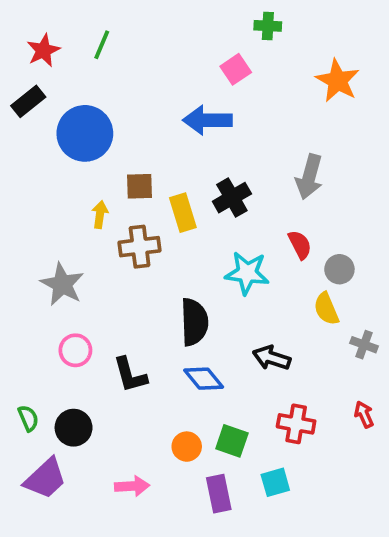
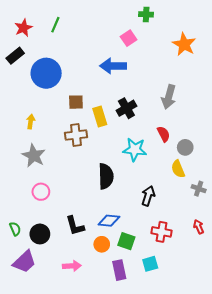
yellow arrow: (100, 215) -> (31, 122), moved
black arrow: (272, 358) -> (148, 196), turned 90
black L-shape: (130, 375) -> (75, 226), moved
blue diamond: (204, 379) -> (109, 221), moved, turned -45

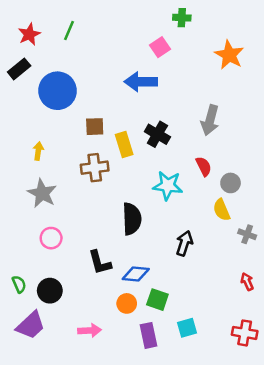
black cross: (126, 108) -> (157, 134), turned -30
black L-shape: (75, 226) -> (100, 262), moved
red cross: (162, 232) -> (245, 333), moved

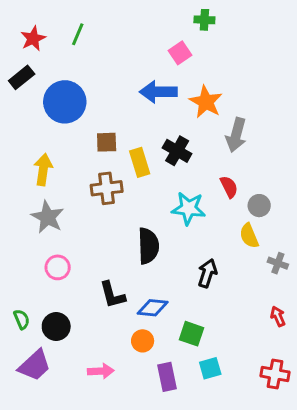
orange star: (229, 55) -> (206, 102), moved
yellow arrow: (38, 151) -> (43, 170), size x1.5
green square: (157, 300) -> (191, 334), moved

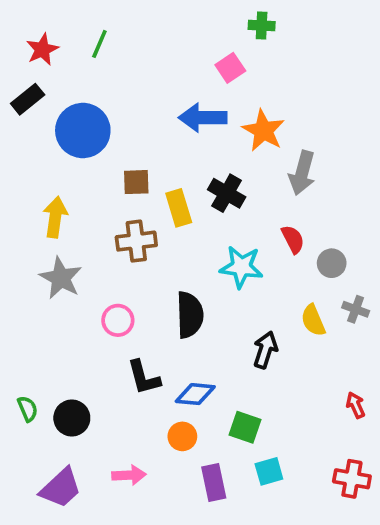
yellow semicircle: (249, 236) -> (313, 320), moved
gray cross: (278, 263) -> (356, 309), moved
pink circle: (58, 267) -> (118, 320), moved
purple trapezoid: (35, 365) -> (61, 488), moved

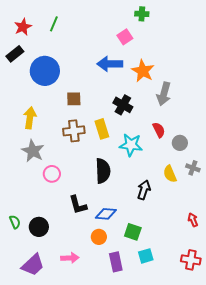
yellow rectangle: (179, 208) -> (102, 129), moved
pink circle: (118, 320) -> (52, 174), moved

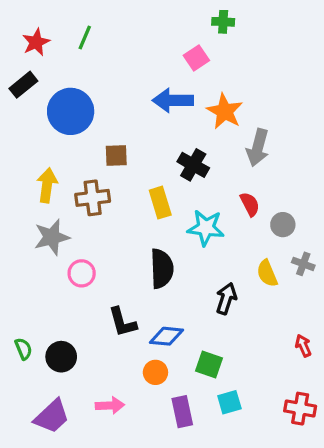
brown cross: (74, 131) -> (93, 198), moved
gray star: (33, 151) -> (52, 237), turned 30

